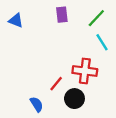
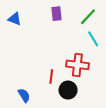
red line: (56, 84) -> (51, 76), turned -32
blue semicircle: (37, 104) -> (24, 95), moved

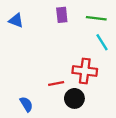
green line: (88, 17) -> (96, 18), turned 54
red line: (51, 76) -> (56, 84), turned 72

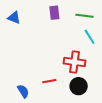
red line: (56, 84) -> (49, 81), moved
black circle: (74, 98) -> (79, 86), moved

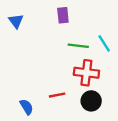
green line: (85, 16) -> (78, 46), moved
blue triangle: (14, 18) -> (16, 21), turned 32

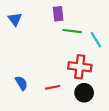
green line: (78, 46) -> (72, 31), moved
blue semicircle: (27, 107) -> (21, 83), moved

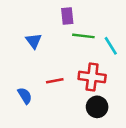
blue triangle: (15, 19) -> (34, 41), moved
red line: (53, 87) -> (55, 81), moved

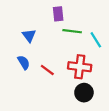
red line: (55, 81) -> (47, 70), turned 48
blue semicircle: (25, 96) -> (24, 62), moved

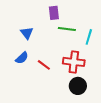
cyan line: (96, 40) -> (89, 37), turned 49
blue semicircle: (24, 62) -> (22, 58), turned 80

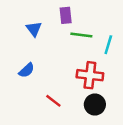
blue triangle: (27, 33) -> (34, 29), moved
red line: (44, 65) -> (53, 101), moved

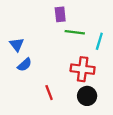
blue triangle: (34, 29) -> (17, 45), moved
red line: (53, 101) -> (49, 93), turned 32

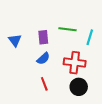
purple rectangle: (60, 14) -> (43, 37), moved
blue semicircle: (25, 65) -> (43, 59), moved

